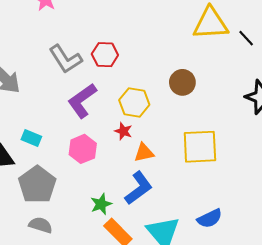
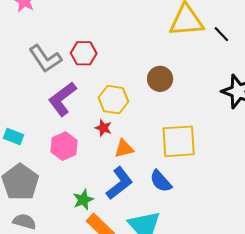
blue semicircle: (210, 218) -> (161, 181), moved, turned 75

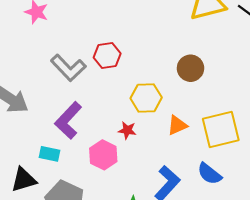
purple L-shape: (62, 99) -> (68, 120), moved
red star: (103, 128) -> (127, 130), moved
orange triangle: (124, 148) -> (177, 125), moved

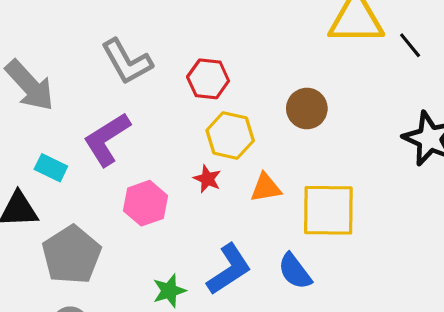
red hexagon: (107, 55) -> (208, 79), moved
red star: (127, 130) -> (207, 179), moved
cyan rectangle: (50, 154) -> (51, 168), moved

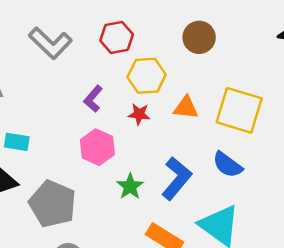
purple L-shape: (107, 139) -> (93, 99), moved, size x0.6
orange triangle: (266, 188) -> (186, 108), turned 32
yellow square: (328, 210) -> (239, 110), turned 33
green star: (169, 291) -> (130, 186), moved

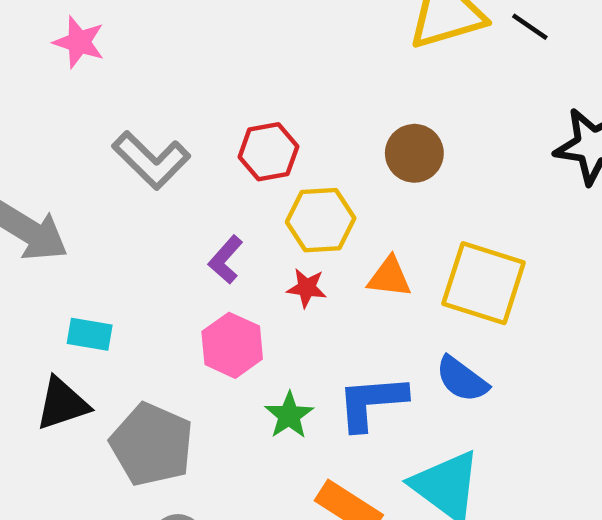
blue L-shape: (177, 178) -> (372, 402), turned -135

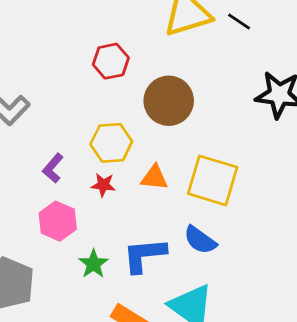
red hexagon: (268, 152) -> (111, 61), moved
brown circle: (414, 153) -> (169, 101), size x1.4

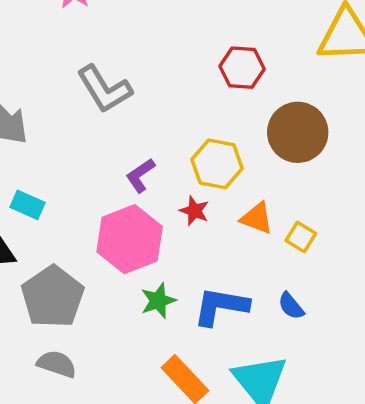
yellow square: (213, 180) -> (301, 237), moved, size x0.5
pink hexagon: (58, 221) -> (130, 239), size x1.4
blue semicircle: (200, 240) -> (291, 306), size x0.7

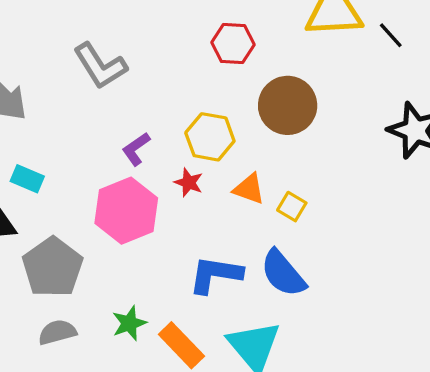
green star: (158, 301) -> (129, 323), moved
blue semicircle: (291, 306) -> (283, 273), size x1.8
gray semicircle: (57, 364) -> (57, 332), turned -33

